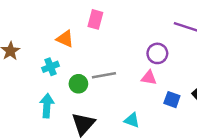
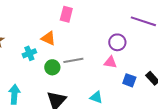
orange triangle: (65, 39) -> (48, 38), moved
cyan arrow: (47, 106) -> (14, 94), moved

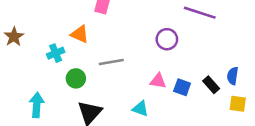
pink triangle: (110, 62) -> (158, 81), moved
green circle: (52, 67) -> (76, 78), moved

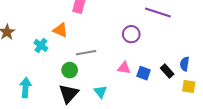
cyan cross: (56, 53) -> (41, 45), turned -32
green circle: (76, 78) -> (70, 70), moved
cyan triangle: (140, 109) -> (100, 92), moved, turned 32

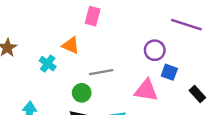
pink triangle: (124, 68) -> (146, 90), size x1.5
blue square: (144, 73) -> (169, 72), moved

